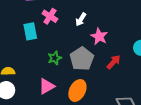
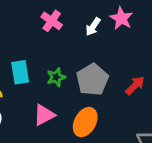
cyan rectangle: (30, 31) -> (20, 72), moved
pink star: (99, 36) -> (121, 18), moved

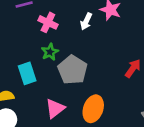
green star: (56, 77) -> (50, 52), moved
gray pentagon: (92, 80) -> (73, 70), moved

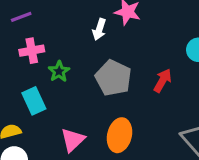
pink cross: (48, 22) -> (32, 51), moved, turned -30
gray pentagon: (73, 70) -> (113, 78), moved

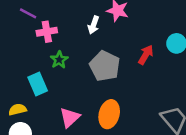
purple line: (21, 17) -> (28, 13), turned 48
pink cross: (32, 51) -> (47, 32), moved
red arrow: (163, 81) -> (146, 55), moved

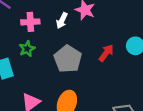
pink cross: (47, 32) -> (30, 22), moved

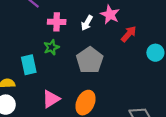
red arrow: (106, 53) -> (129, 34), moved

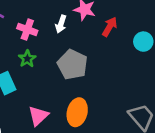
pink cross: (57, 22) -> (27, 29), turned 30

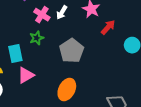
white arrow: (61, 24) -> (62, 12), moved
pink triangle: (38, 116) -> (26, 75), moved

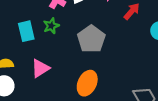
cyan rectangle: (15, 54) -> (26, 31), moved

